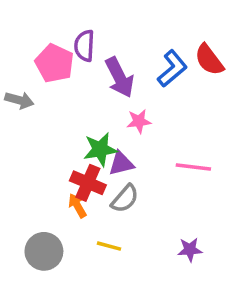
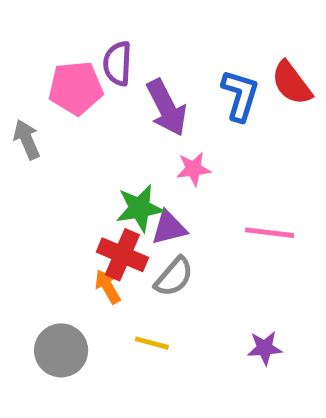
pink pentagon: (54, 63) -> (76, 88), turned -30
blue L-shape: (172, 69) -> (240, 95), turned -33
gray arrow: (19, 100) -> (27, 139), turned -128

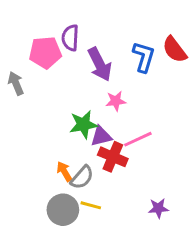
pink line: (270, 233) -> (138, 139), moved, turned -32
red cross: (122, 255) -> (113, 157), moved
gray semicircle: (174, 277) -> (82, 177), moved
gray circle: (61, 350) -> (63, 210), moved

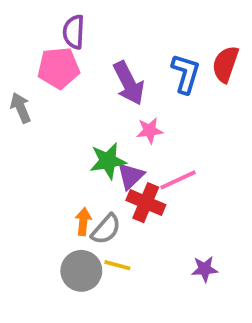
purple semicircle: (70, 38) -> (74, 32), moved
red semicircle: (175, 50) -> (225, 64), turned 56
purple triangle: (101, 136) -> (131, 176), turned -30
orange arrow: (64, 172) -> (83, 222), turned 36

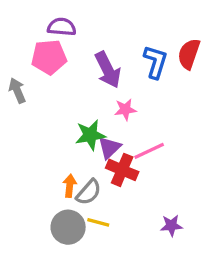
purple semicircle: (74, 32) -> (62, 27), turned 92

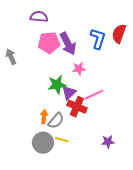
pink pentagon: (49, 57) -> (49, 43), moved

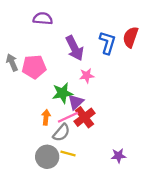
pink pentagon: (49, 43) -> (34, 67), moved
pink line: (94, 95) -> (68, 117), moved
red cross: (77, 107) -> (84, 117), turned 30
orange arrow: (44, 117) -> (46, 117), moved

